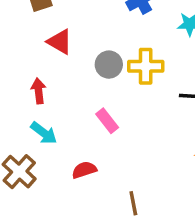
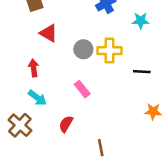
red semicircle: (84, 170) -> (66, 124), turned -42

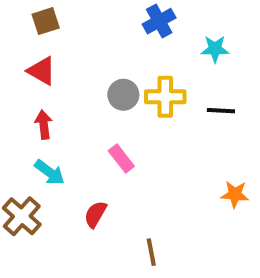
red triangle: (49, 33) -> (42, 71), moved
black line: (142, 72) -> (221, 111), moved

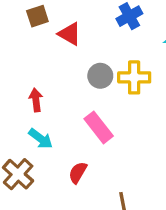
red triangle: (42, 71) -> (70, 34), moved
pink rectangle: (121, 158) -> (99, 127), size x1.4

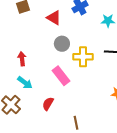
red triangle: (70, 34) -> (54, 18), moved
yellow cross: (134, 77) -> (83, 57), moved

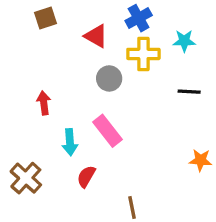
yellow cross: (83, 57) -> (143, 54), moved
cyan arrow: (25, 83) -> (70, 142), moved, turned 49

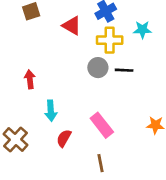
gray circle: (109, 78) -> (98, 68), moved
black line: (189, 92) -> (124, 70), moved
pink rectangle: (107, 131) -> (102, 125), moved

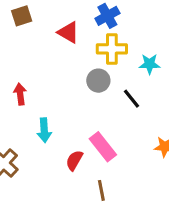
cyan star: (142, 30) -> (150, 64), moved
black line: (124, 70) -> (131, 99), moved, turned 48
red semicircle: (64, 138) -> (74, 160), moved

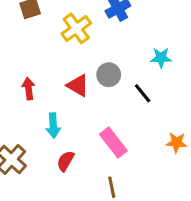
red triangle: (68, 32) -> (78, 85), moved
yellow cross: (112, 49) -> (76, 28), moved, turned -36
red semicircle: (74, 160) -> (66, 161), moved

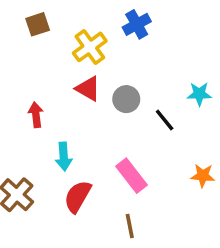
cyan star: (161, 58) -> (199, 94), moved
red triangle: (78, 85) -> (88, 89), moved
red semicircle: (66, 161) -> (78, 196), size x1.4

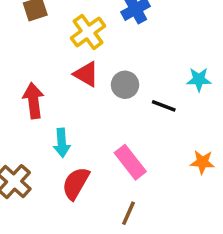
red arrow: (36, 115) -> (33, 101), size x1.4
black line: (165, 120) -> (164, 106), turned -30
brown line: (130, 226) -> (129, 213), turned 35

